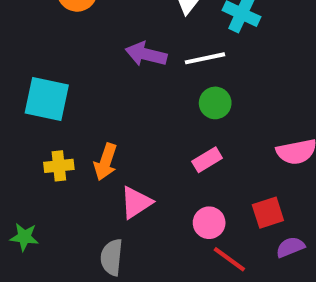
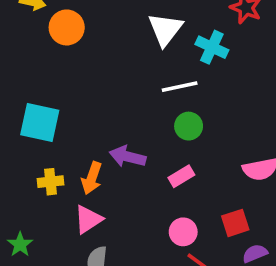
purple arrow: (146, 54) -> (128, 157), moved
pink triangle: (136, 202) -> (88, 219), moved
green star: (24, 237) -> (20, 244), turned 30

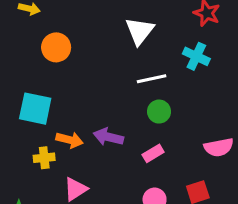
orange circle: (67, 27) -> (56, 47), moved
cyan cross: (212, 47) -> (196, 56), moved
orange arrow: (92, 178) -> (70, 140), moved, turned -95

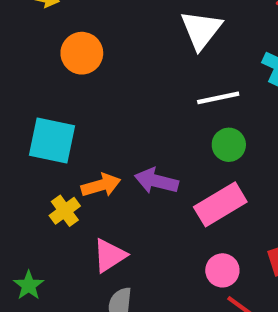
orange arrow: (70, 140) -> (101, 185), turned -30
pink rectangle: (153, 153) -> (220, 204), size x1.6
yellow cross: (44, 158) -> (65, 211), turned -30

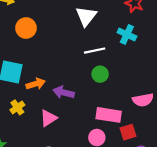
orange arrow: (101, 185) -> (36, 84), moved
pink rectangle: (220, 204) -> (109, 115), moved, turned 40
pink triangle: (110, 256) -> (49, 118), moved

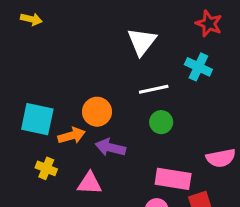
orange circle: (26, 28) -> (97, 112), moved
yellow cross: (17, 107) -> (46, 168), turned -32
pink triangle: (49, 118) -> (90, 183), turned 36

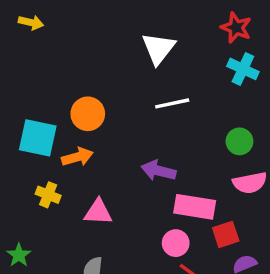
cyan cross: (198, 67) -> (243, 69), moved
orange circle: (97, 112) -> (88, 114), moved
green circle: (161, 122) -> (239, 141), moved
purple arrow: (110, 148) -> (158, 171), moved

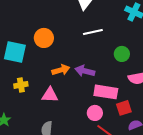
green circle: (239, 141) -> (122, 54), moved
orange arrow: (77, 157) -> (61, 70), moved
yellow cross: (48, 195) -> (21, 85), turned -32

